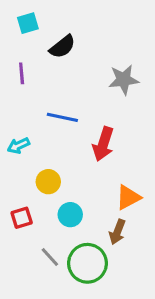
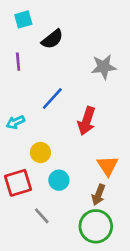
blue line: (62, 117) -> (52, 98), turned -60
orange triangle: (128, 197) -> (108, 166), turned -35
red square: (22, 218) -> (18, 183), size x1.5
green circle: (87, 263) -> (96, 226), moved

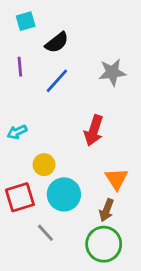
blue line: (52, 98) -> (57, 81), moved
cyan circle: (59, 180) -> (64, 194), size x1.5

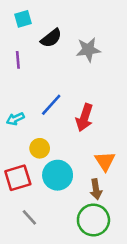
gray star: (112, 72) -> (88, 50), moved
blue line: (57, 81) -> (51, 105), moved
brown arrow: (107, 210) -> (96, 189), turned -30
gray line: (45, 233) -> (29, 217), moved

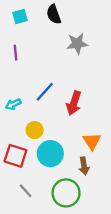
black semicircle: (51, 38) -> (54, 14), moved, turned 108
red square: (18, 178) -> (15, 156), turned 35
green circle: (93, 220) -> (66, 193), moved

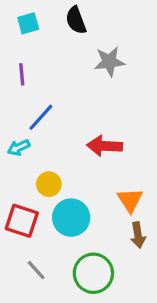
blue line: (45, 92) -> (41, 117), moved
red arrow: (74, 103) -> (105, 146), turned 75
brown arrow: (84, 166) -> (138, 235), moved

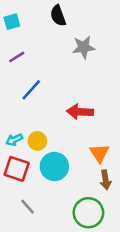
cyan square: (28, 23) -> (12, 22), moved
purple line: (22, 74) -> (17, 57), turned 63
cyan arrow: (19, 148) -> (14, 140), moved
green circle: (93, 273) -> (88, 213), moved

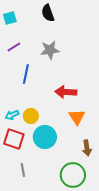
gray star: (84, 47) -> (50, 50), moved
blue line: (31, 90) -> (26, 74), turned -30
orange triangle: (99, 153) -> (77, 117), moved
gray line: (28, 207) -> (23, 170), turned 32

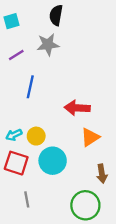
black semicircle: (48, 13) -> (56, 15), turned 30
gray star: (50, 50) -> (48, 45), moved
orange triangle: (77, 117) -> (90, 137), turned 30

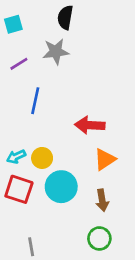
brown arrow: (102, 174) -> (102, 200), moved
gray line: (27, 199) -> (31, 247), moved
green circle: (85, 205) -> (99, 238), size x0.7

